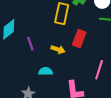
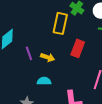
yellow arrow: (58, 49) -> (48, 57), moved

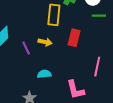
yellow arrow: (48, 57) -> (45, 42), moved

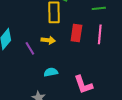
pink line: (97, 67) -> (100, 34), moved

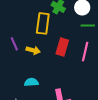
purple line: (30, 48) -> (14, 44), moved

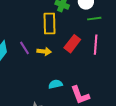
red rectangle: (62, 47) -> (72, 44), turned 30
cyan semicircle: (31, 82) -> (55, 84), moved

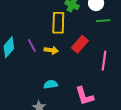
pink line: (96, 45) -> (104, 61), moved
cyan semicircle: (55, 84) -> (51, 84), moved

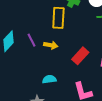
red rectangle: (80, 44) -> (80, 56), moved

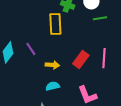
yellow arrow: (51, 45) -> (52, 65), moved

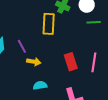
red rectangle: (81, 60) -> (71, 62), turned -60
yellow arrow: (52, 65) -> (34, 62), moved

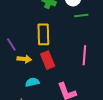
yellow rectangle: (49, 24) -> (43, 34), moved
red rectangle: (71, 62) -> (48, 60), moved

